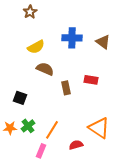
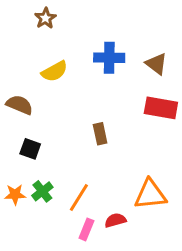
brown semicircle: (45, 69) -> (20, 105), moved
red rectangle: (91, 80) -> (161, 108), moved, size x1.5
orange triangle: (99, 128) -> (150, 194), turned -40
pink rectangle: (41, 151) -> (86, 229), moved

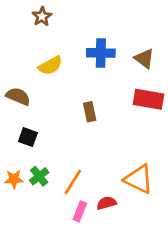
brown rectangle: (100, 134) -> (90, 112), moved
orange triangle: (150, 194) -> (139, 179), turned 32

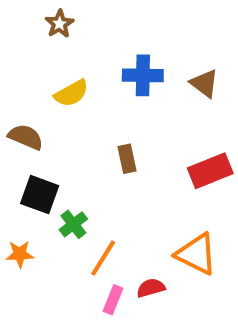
red rectangle: (148, 99) -> (210, 171), moved, turned -32
black square: (28, 137) -> (40, 195), size x1.4
green cross: (39, 176) -> (73, 224), moved

